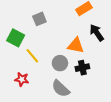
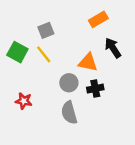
yellow line: (32, 56) -> (44, 54), moved
gray semicircle: (61, 88) -> (69, 113), turned 30

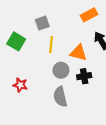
yellow line: (44, 54) -> (51, 45), moved, turned 42

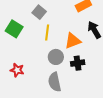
gray square: (42, 23) -> (39, 12), turned -32
orange triangle: (78, 53) -> (73, 41), turned -36

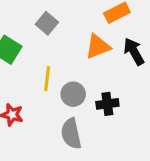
yellow line: (47, 33) -> (47, 79), moved
orange triangle: (73, 41) -> (98, 46), moved

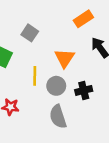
orange triangle: (98, 46) -> (65, 58), moved, turned -30

